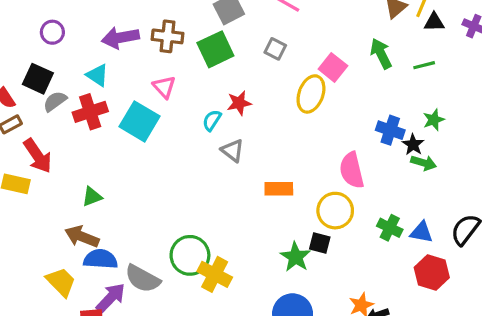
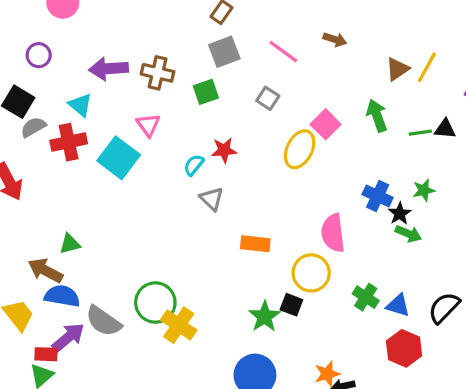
black triangle: (434, 22) -> (445, 129), moved
green square: (215, 49) -> (206, 92), size x0.7
green triangle: (92, 197) -> (70, 244), moved

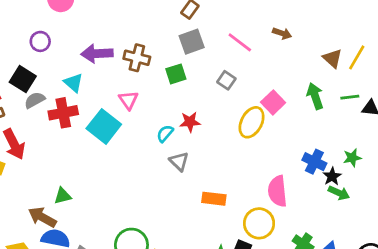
brown triangle: (397, 69) -> (333, 58), turned -45
green line: (420, 133) -> (350, 97), moved

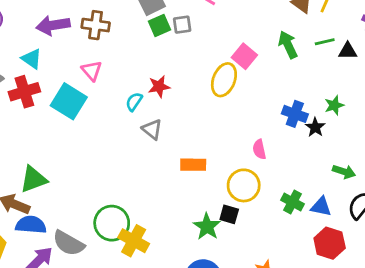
green square: (176, 74) -> (159, 25), moved
gray square: (226, 80) -> (182, 25), moved, turned -36
pink semicircle: (277, 191) -> (259, 149), size x0.6
green arrow: (339, 193) -> (344, 172), moved
green triangle: (63, 196) -> (33, 179), size x1.5

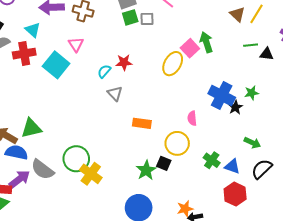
green arrow: (288, 45) -> (206, 42), moved
blue cross: (295, 114) -> (222, 95), size x1.4
green triangle: (33, 179) -> (31, 128), moved

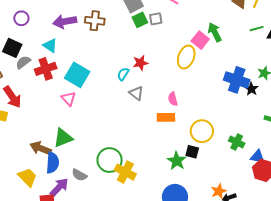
pink triangle: (76, 44) -> (69, 98), moved
pink semicircle: (192, 118) -> (173, 99), moved
blue semicircle: (16, 152) -> (53, 163), turned 90
blue triangle: (232, 166) -> (258, 157), moved
gray semicircle: (42, 170) -> (79, 175), size x0.7

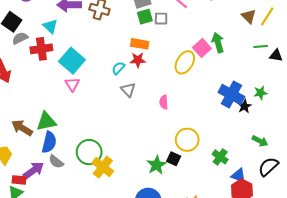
pink triangle: (69, 98) -> (72, 84), moved
orange rectangle: (166, 117) -> (140, 44), moved
blue semicircle: (53, 163) -> (49, 142), moved

